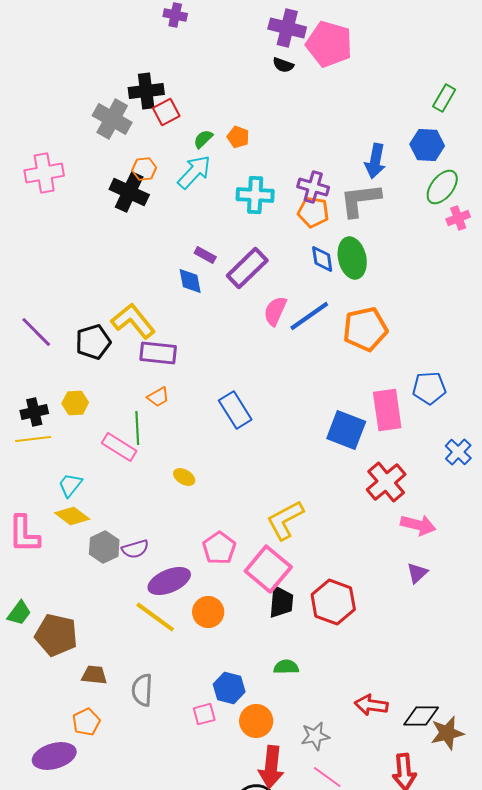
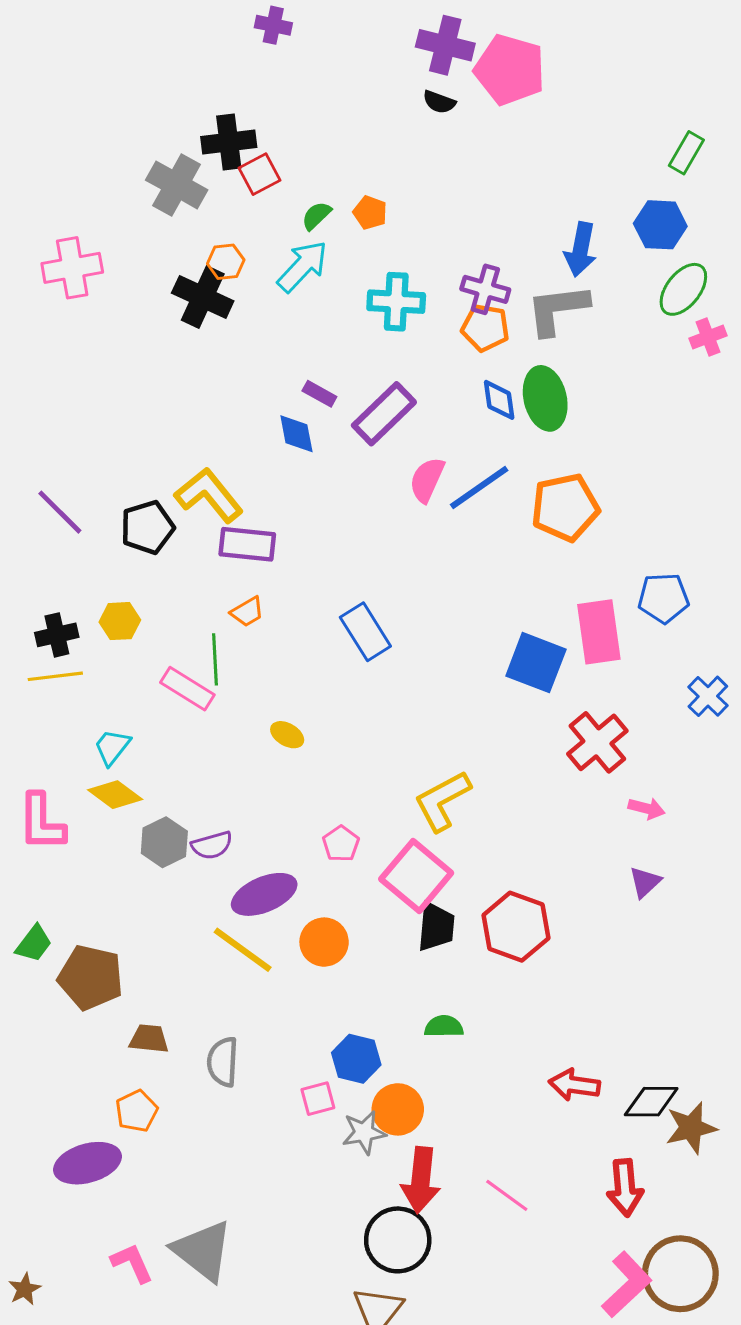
pink arrow: (418, 525) -> (647, 808), size x0.7
pink pentagon: (219, 548) -> (341, 844), size x0.7
gray star: (315, 736) -> (364, 1132), moved

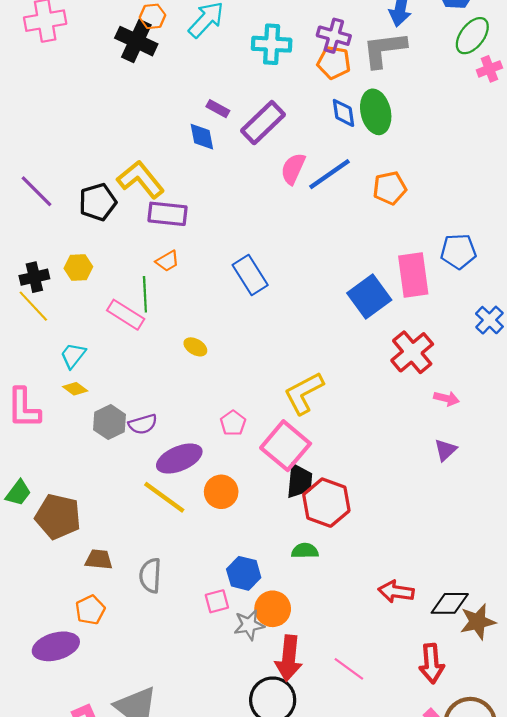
orange pentagon: (565, 507) -> (390, 188), size x0.7
blue square: (536, 663) -> (369, 296), turned 33
yellow line: (55, 676) -> (33, 306), turned 54
yellow diamond: (115, 795) -> (75, 389), size x0.7
red hexagon: (516, 927) -> (326, 503), moved

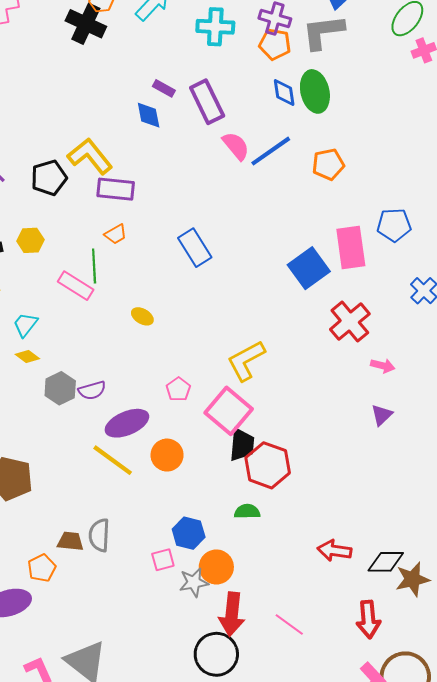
purple rectangle: (263, 123) -> (207, 102), turned -72
pink semicircle: (293, 169) -> (236, 146), turned 116
brown trapezoid: (99, 559) -> (70, 541), moved

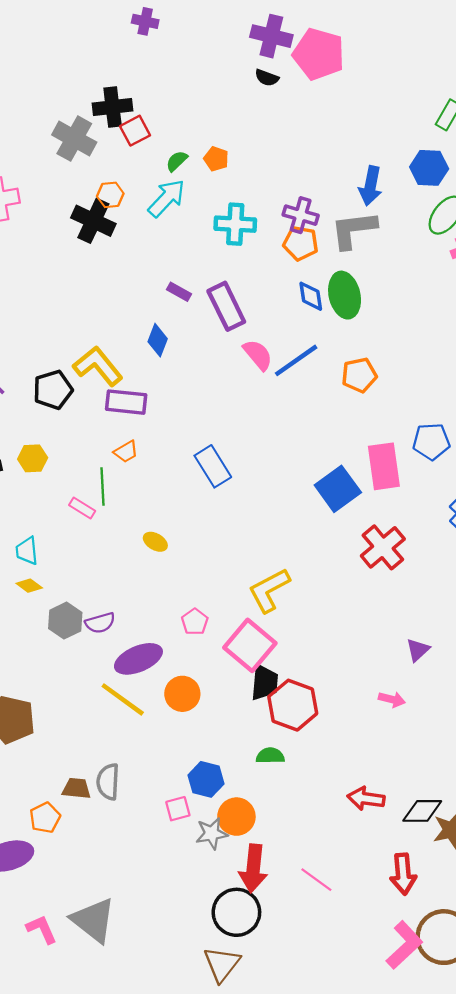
blue diamond: (149, 115) -> (158, 340), moved, turned 32
pink rectangle: (76, 286) -> (82, 508), size x0.7
cyan trapezoid: (25, 325) -> (27, 551), turned -44
pink arrow: (383, 366) -> (392, 699), moved

